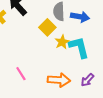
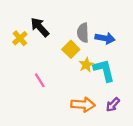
pink line: (21, 74) -> (40, 80), moved

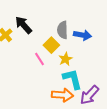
cyan L-shape: (104, 70) -> (72, 79), moved
pink line: (40, 80) -> (39, 59), moved
purple arrow: (113, 105) -> (89, 95), size x1.5

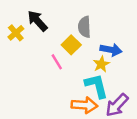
blue arrow: (82, 35) -> (111, 50), moved
yellow star: (65, 59) -> (101, 64), moved

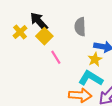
yellow square: (71, 45) -> (44, 36), moved
cyan L-shape: (96, 86) -> (91, 78), turned -45

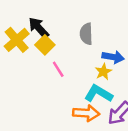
yellow cross: (20, 32) -> (17, 40), size x1.5

